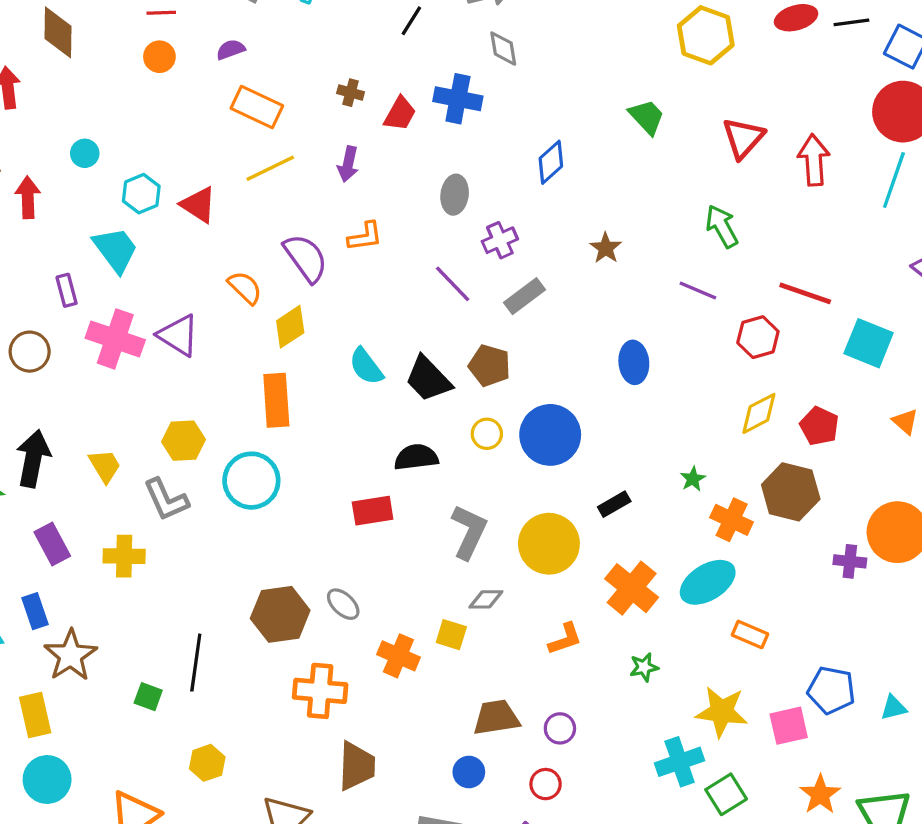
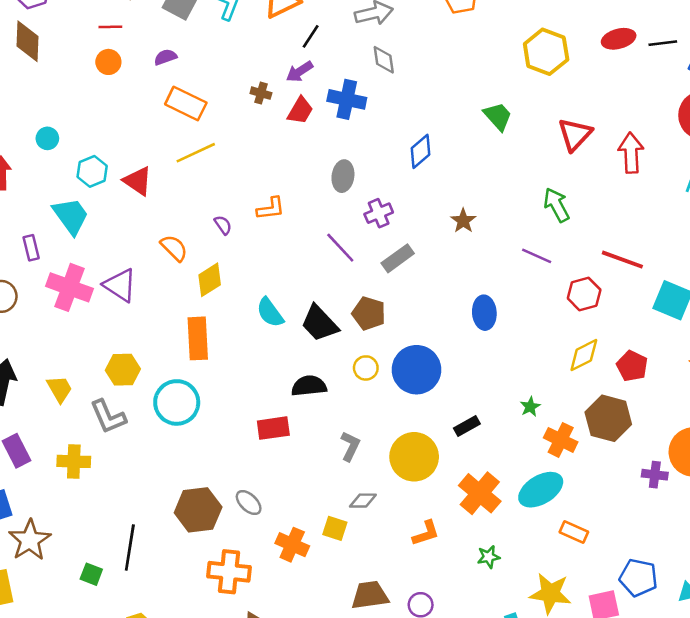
purple arrow: (348, 164) -> (300, 72), moved, turned 44
purple semicircle: (306, 258) -> (223, 225), size x0.5
gray L-shape: (469, 532) -> (350, 446), size x0.7

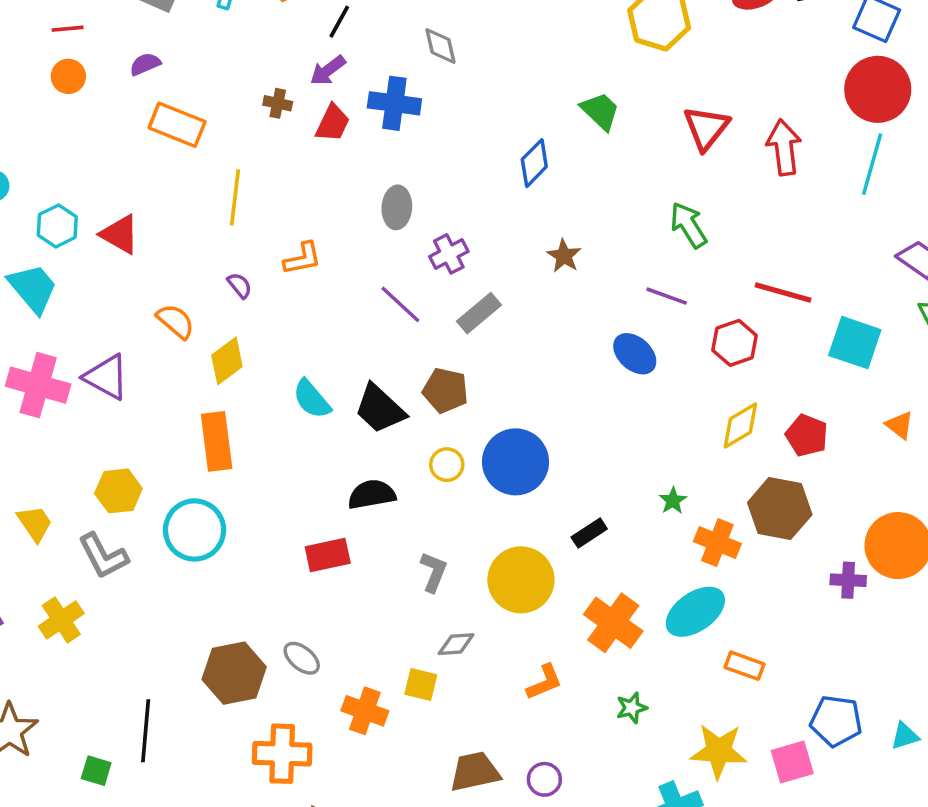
blue diamond: (420, 151) -> (534, 163), moved
yellow line: (196, 153) -> (235, 197), moved, turned -54
blue ellipse: (484, 313) -> (635, 354), moved, turned -40
yellow cross: (74, 461) -> (61, 620), turned -32

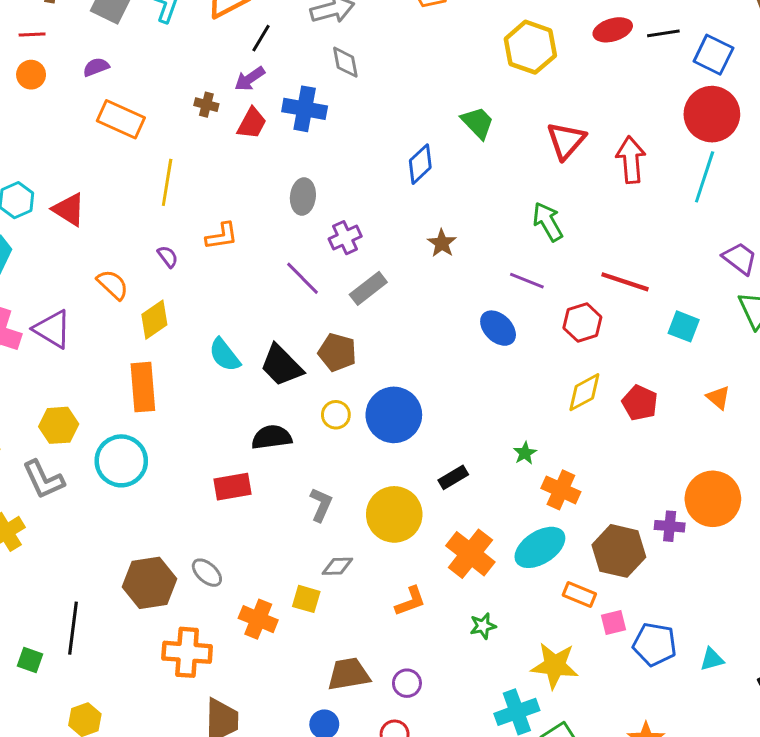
cyan square: (855, 343) -> (684, 326), size x0.7
brown hexagon: (780, 509) -> (619, 551), moved
pink square: (792, 762) -> (613, 623), moved, size x0.7

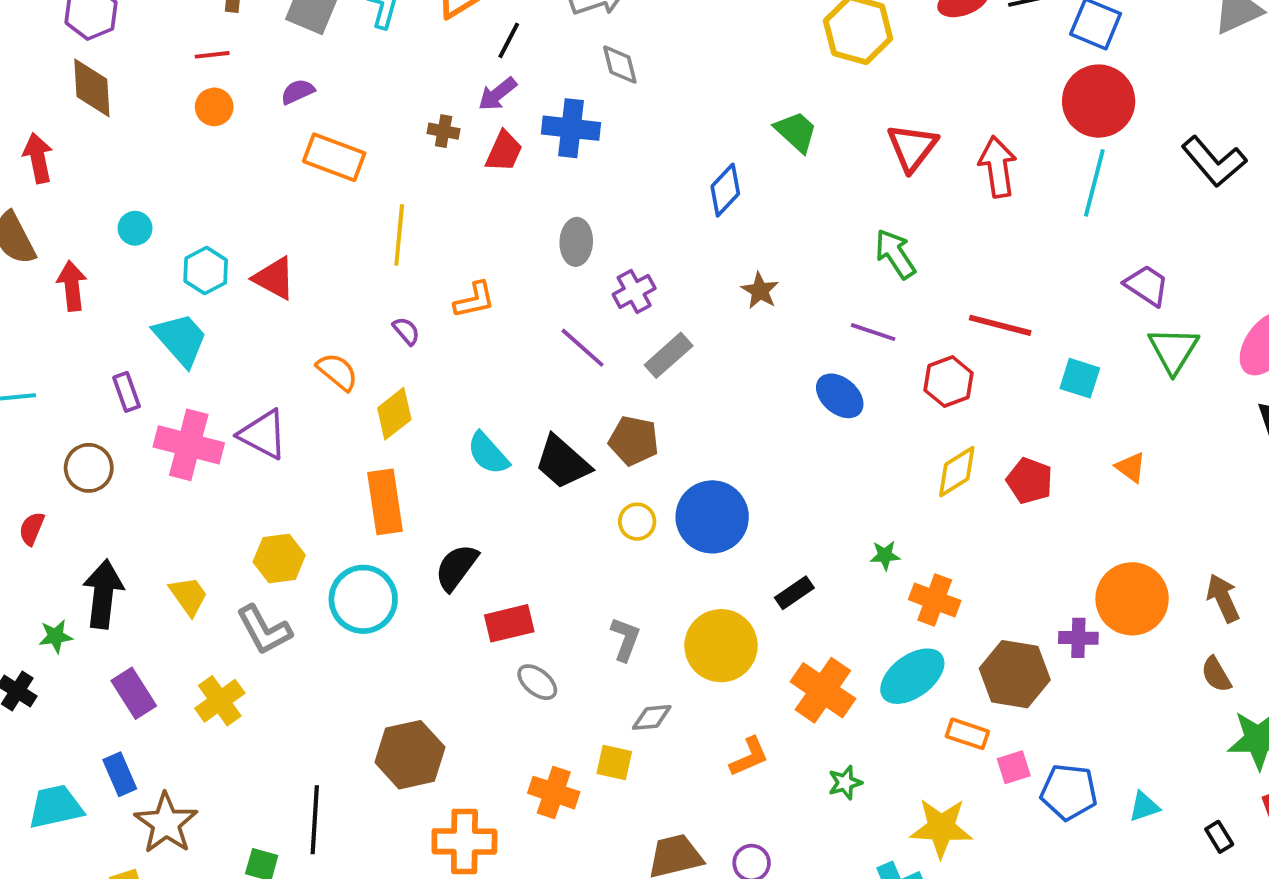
black semicircle: (272, 437) -> (456, 567), moved, turned -42
green star: (525, 453) -> (885, 555), turned 30
gray ellipse: (207, 573) -> (537, 682), moved

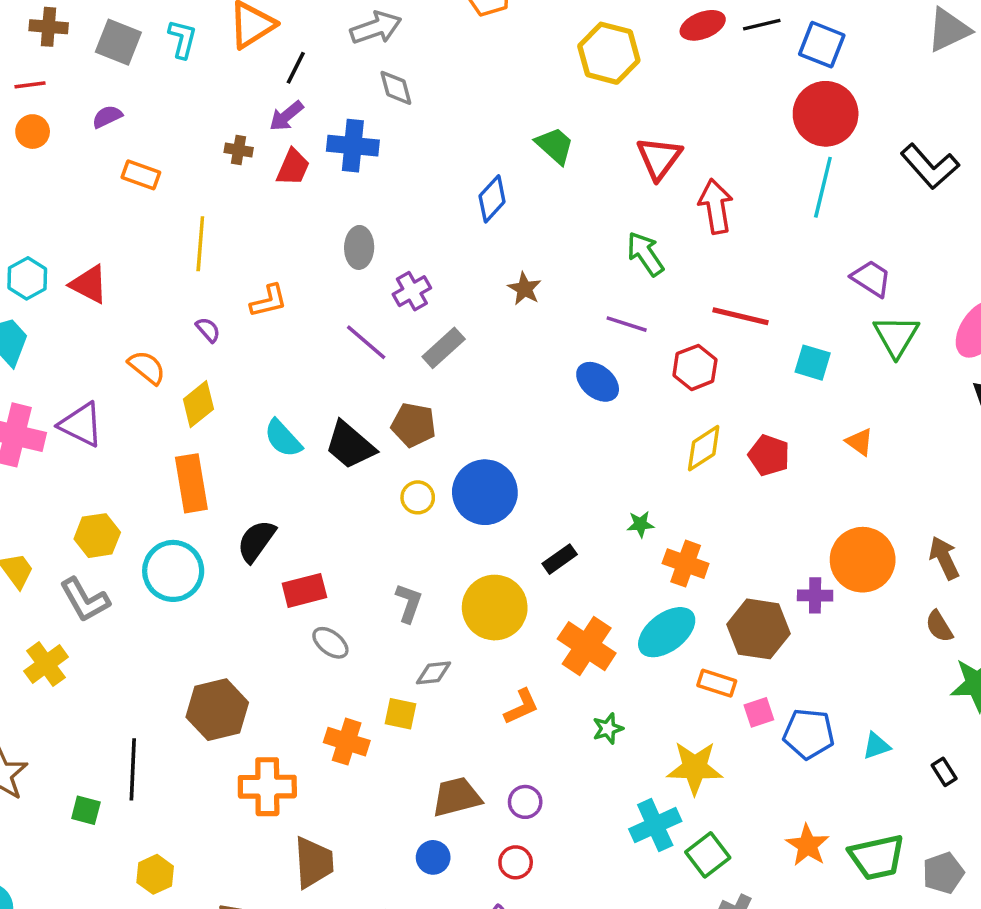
orange rectangle: (334, 157) -> (141, 175), size x0.7
red arrow: (998, 167) -> (716, 206), moved

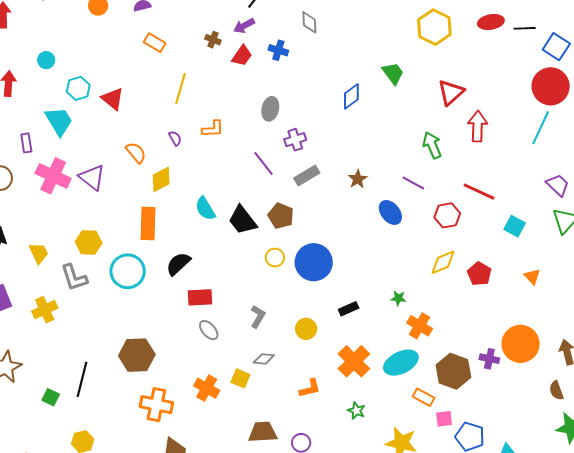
blue cross: (353, 146) -> (278, 50), size x0.7
brown star: (525, 289) -> (358, 179), moved
yellow circle: (495, 608) -> (306, 329), size x0.6
green star: (608, 729) -> (356, 411), turned 30

